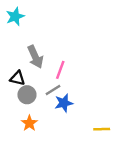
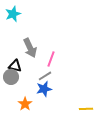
gray circle: (27, 95) -> (11, 77), moved
blue star: (64, 103) -> (44, 89), moved

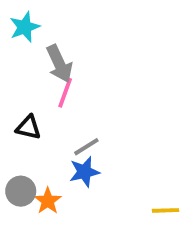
gray arrow: (30, 48) -> (59, 64), moved
pink line: (51, 59) -> (65, 93), moved
gray circle: (11, 77) -> (21, 191), moved

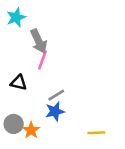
yellow line: (166, 210) -> (96, 133), moved

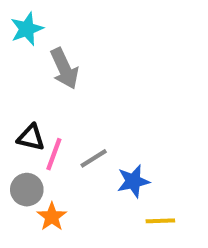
pink line: (42, 60) -> (54, 154), moved
blue star: (55, 111) -> (133, 181), moved
gray circle: (14, 124) -> (27, 190), moved

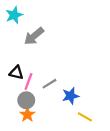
gray arrow: (64, 69) -> (34, 36), turned 75
gray circle: (27, 190) -> (26, 100), moved
yellow line: (160, 221) -> (85, 117), turned 32

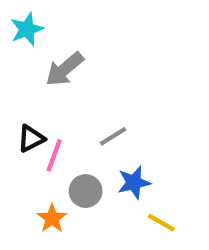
black triangle: (16, 73) -> (31, 139), turned -40
gray line: (49, 84) -> (113, 136), moved
gray circle: (26, 100) -> (86, 191), moved

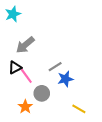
gray arrow: (65, 69) -> (25, 45), moved
pink line: (54, 155) -> (26, 76), turned -56
blue star: (134, 183) -> (65, 79), moved

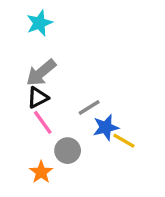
cyan star: (13, 14) -> (39, 23), moved
black triangle: (15, 68) -> (38, 98), moved
yellow line: (79, 109) -> (124, 141), moved

